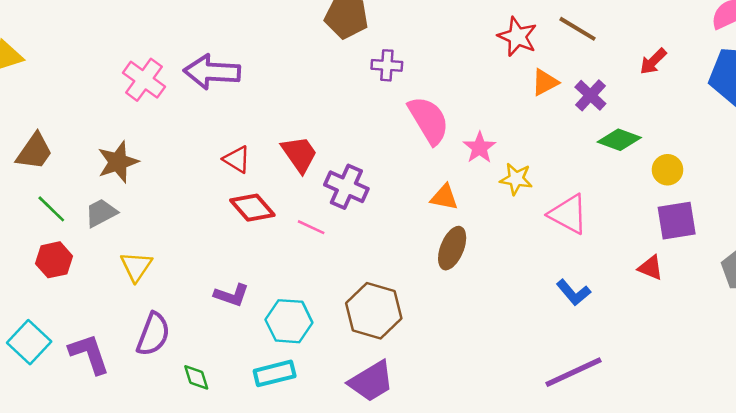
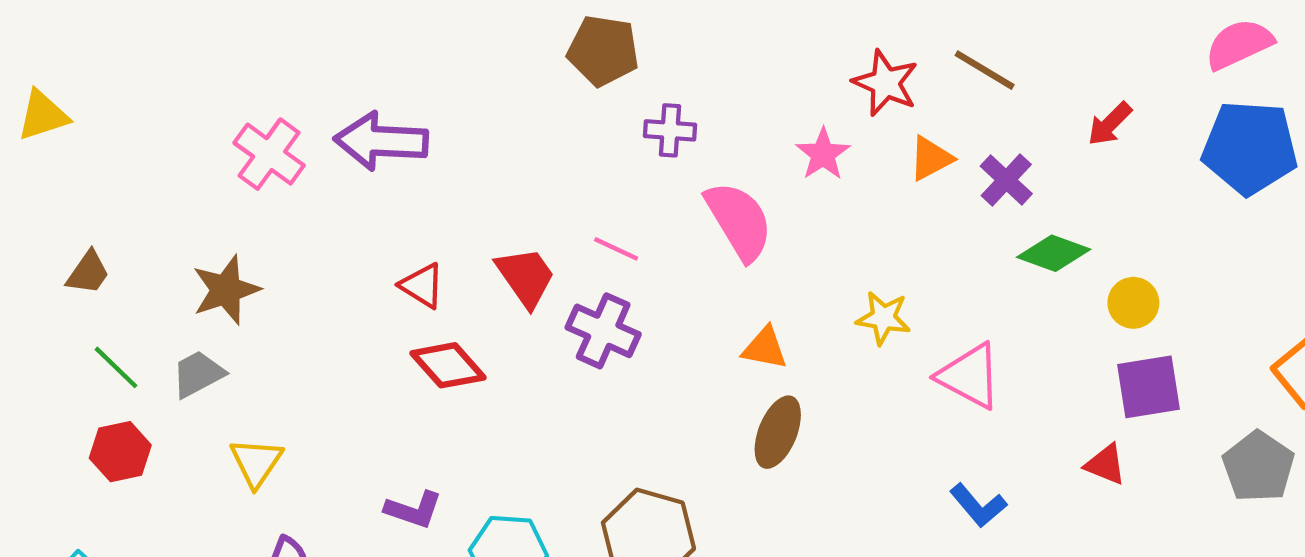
pink star: (480, 148) -> (823, 154), moved
brown trapezoid: (34, 151) -> (88, 273), size x0.7
pink line: (311, 227) -> (616, 249), moved

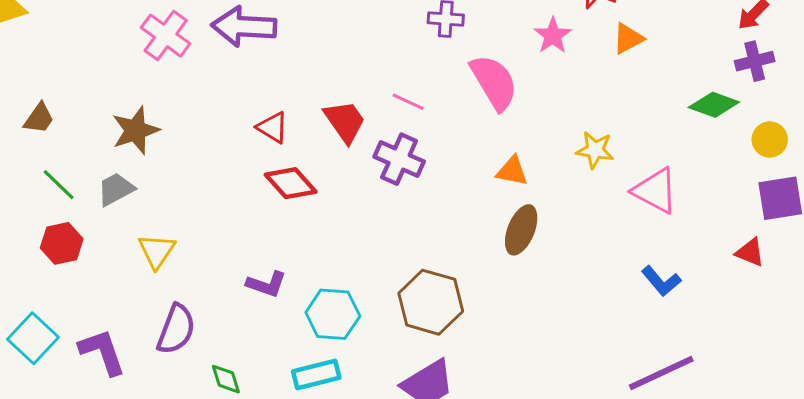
purple cross: (1006, 180) -> (755, 61), moved, turned 33

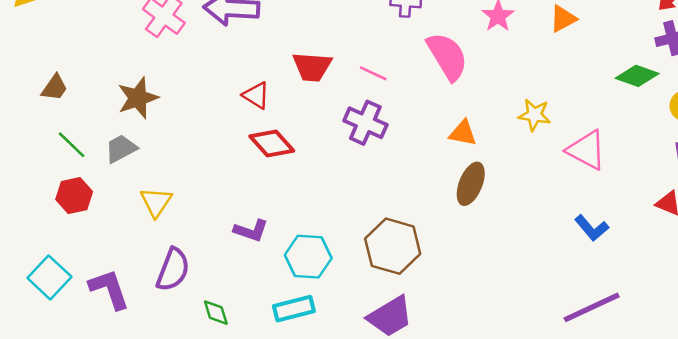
red trapezoid: (345, 121) -> (312, 67), moved, turned 129

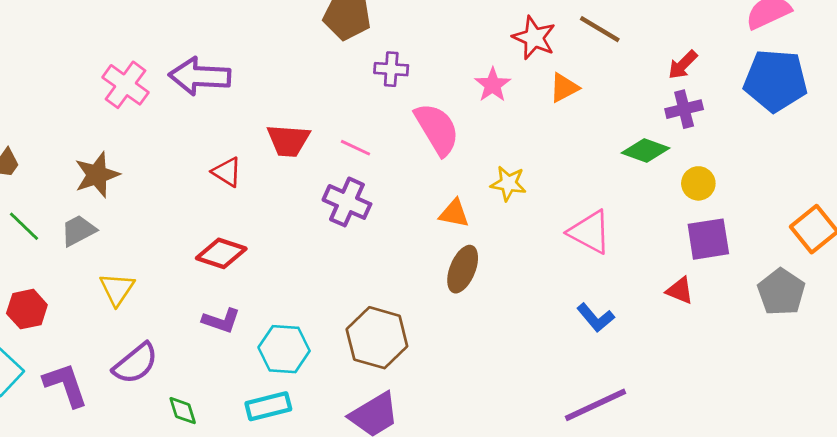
yellow star: (534, 115) -> (508, 183), moved
red diamond: (272, 143) -> (221, 253), moved, turned -30
red hexagon: (74, 196) -> (27, 309), moved
purple semicircle: (173, 270) -> (135, 363), turned 30

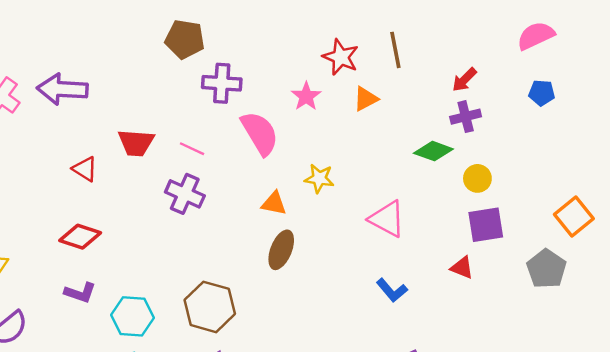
brown line: (600, 29) -> (395, 50), turned 48
purple cross: (391, 69) -> (222, 83), size x1.4
blue pentagon: (776, 81) -> (542, 93), size x0.5

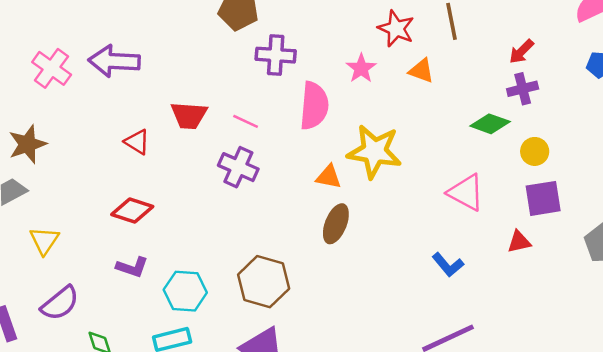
orange triangle: (366, 99) -> (421, 71), turned 48
pink semicircle: (260, 133) -> (314, 106), turned 36
yellow star: (319, 178) -> (374, 151), size x1.8
pink triangle: (387, 219) -> (466, 192), moved
red triangle: (462, 268) -> (519, 242), turned -35

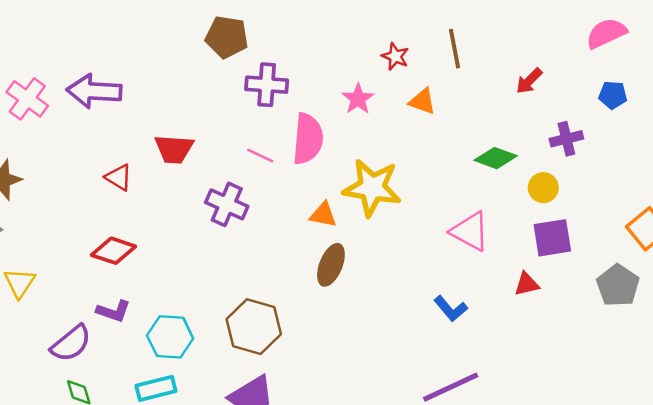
red star: (396, 29) -> (395, 56), size x0.7
purple cross: (523, 89) -> (566, 139), moved
pink line: (246, 121) -> (260, 155), moved
purple semicircle: (60, 303) -> (71, 343), moved

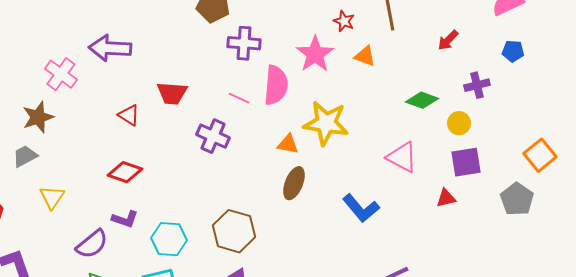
pink cross: (27, 99) -> (61, 74), moved
pink star: (358, 99) -> (315, 54), size x1.5
blue L-shape: (451, 309) -> (361, 208), moved, size x1.4

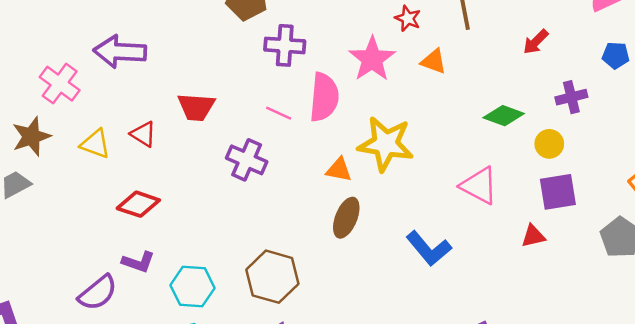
yellow triangle: (52, 197) -> (95, 144), moved, turned -44

